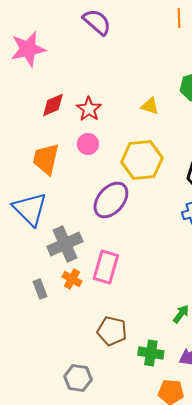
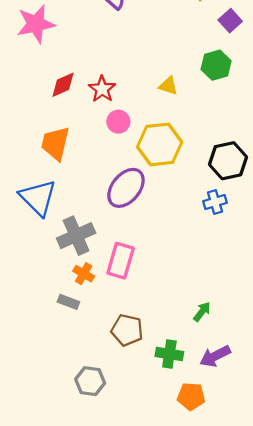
pink circle: (88, 144) -> (118, 122), moved
gray rectangle: (40, 289) -> (68, 302), moved, turned -48

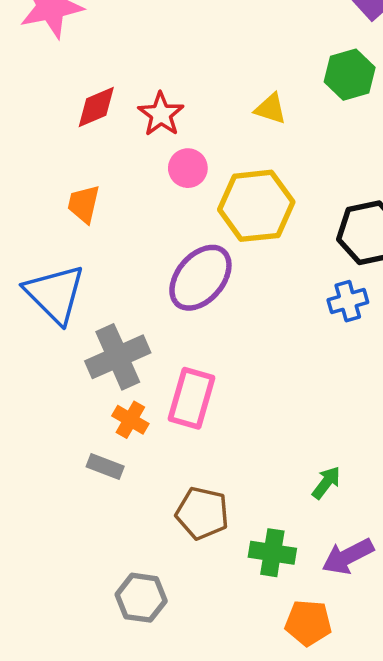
orange trapezoid: (55, 143) -> (84, 204), size x0.7

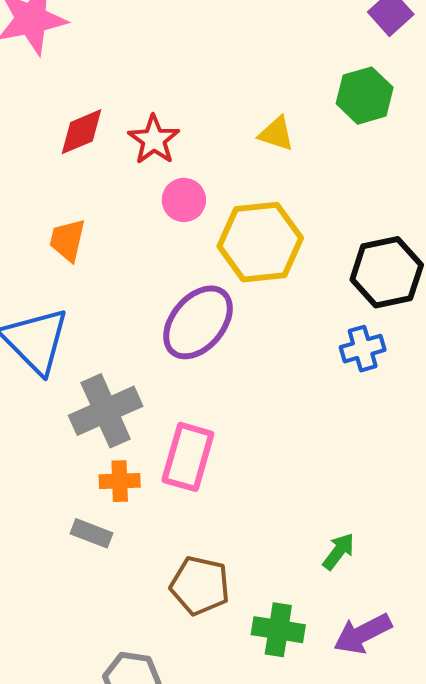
orange cross: (130, 420) -> (120, 481), turned -32

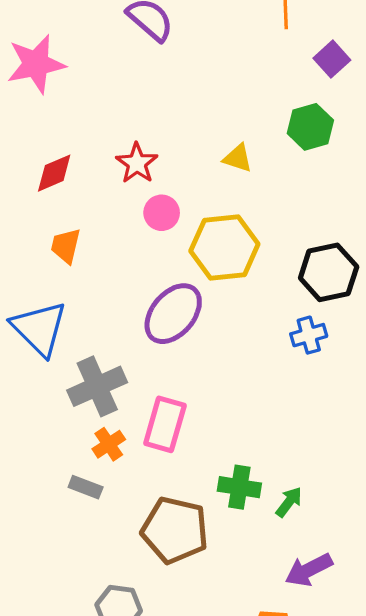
red diamond: (81, 132) -> (54, 173), moved
orange cross: (120, 481) -> (109, 444), turned -32
brown pentagon: (200, 586) -> (175, 530), size x1.4
green cross: (278, 630) -> (239, 487), moved

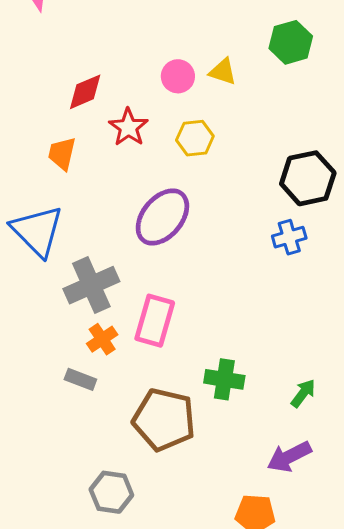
red star: (137, 163) -> (128, 127), moved
red diamond: (54, 173) -> (85, 92), moved
pink circle: (162, 213) -> (178, 76), moved
yellow hexagon: (224, 247) -> (195, 138), moved, size x0.6
green arrow: (289, 502) -> (303, 393), moved

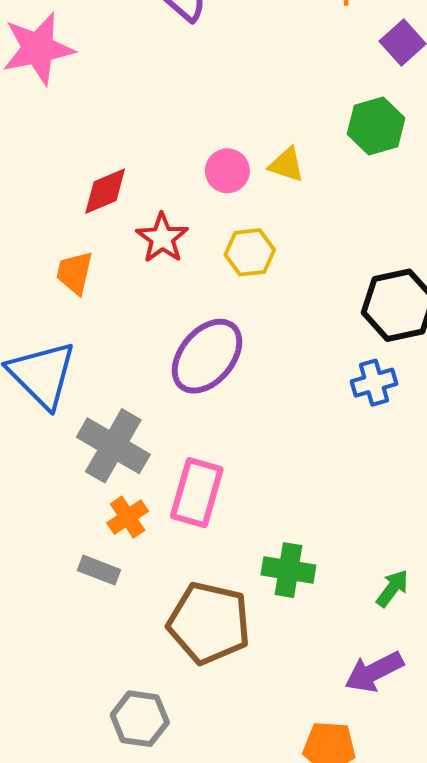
gray cross: (91, 285) -> (113, 446), turned -36

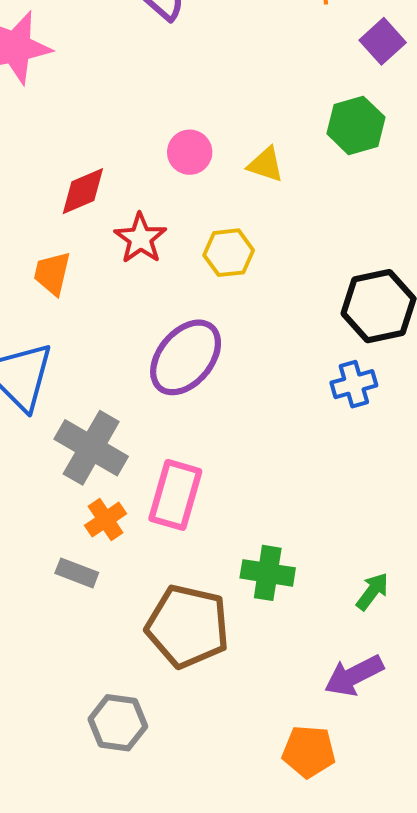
pink circle: (227, 171) -> (190, 152), moved

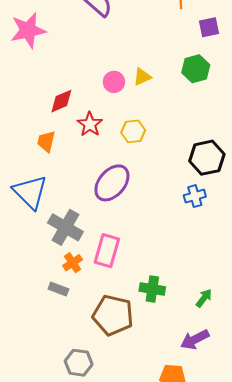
purple square: (383, 41) -> (209, 27), turned 30
yellow triangle: (266, 164) -> (142, 77), moved, turned -42

